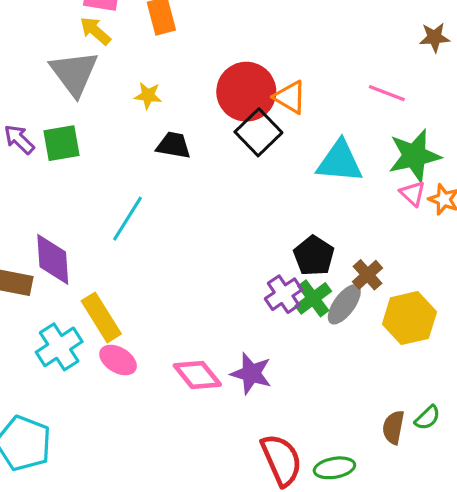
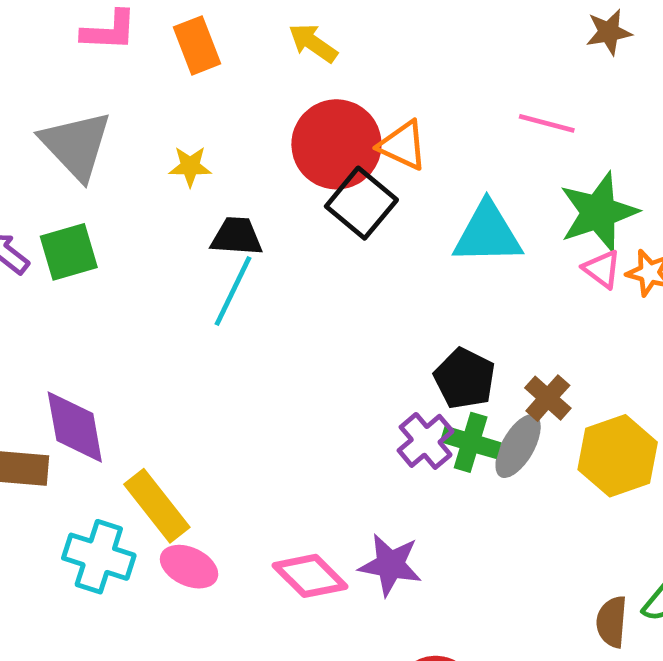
yellow arrow: (95, 31) -> (313, 43), moved
cyan line: (127, 219) -> (233, 291), moved
green cross: (313, 298) -> (471, 442), turned -30
cyan cross: (59, 347) -> (99, 557), turned -33

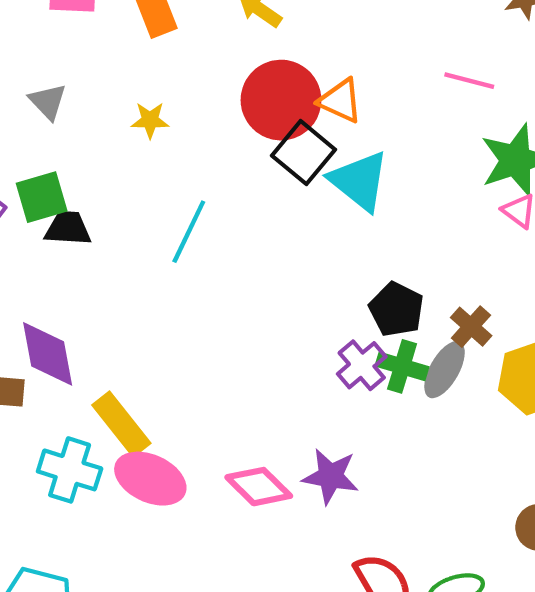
gray triangle: (76, 145) -> (48, 102), size x0.6
cyan triangle: (488, 234) -> (359, 181), moved, turned 40
black trapezoid: (237, 236) -> (68, 228), moved
pink ellipse: (189, 567) -> (150, 479), size x1.4

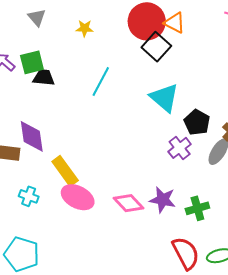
cyan triangle: (359, 181) -> (164, 98), moved
green cross: (402, 366) -> (197, 208), moved, turned -35
cyan cross: (70, 470) -> (29, 196), moved, size x0.7

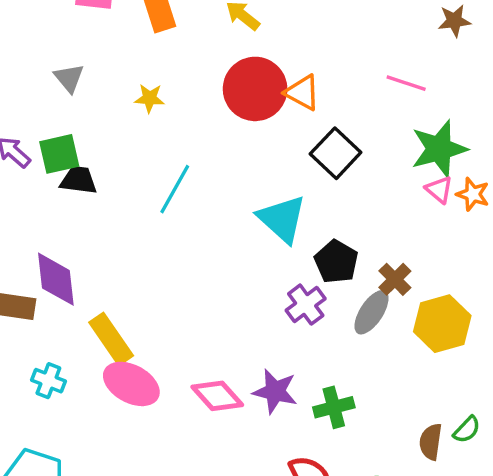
black square: (156, 47) -> (336, 153), moved

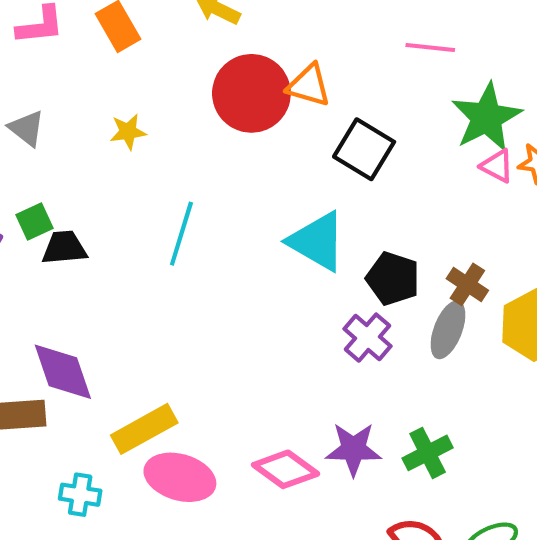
green square: (59, 154) -> (35, 221), size x0.7
yellow rectangle: (111, 339) -> (144, 429), turned -72

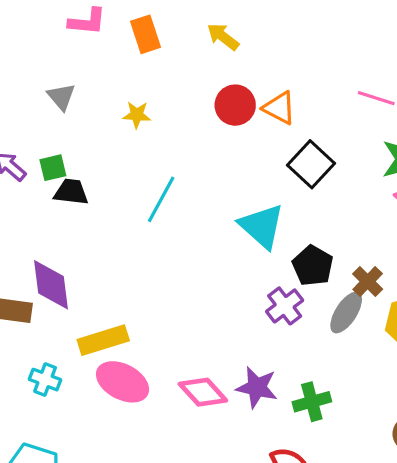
red circle: (251, 93) -> (235, 105), size x0.7

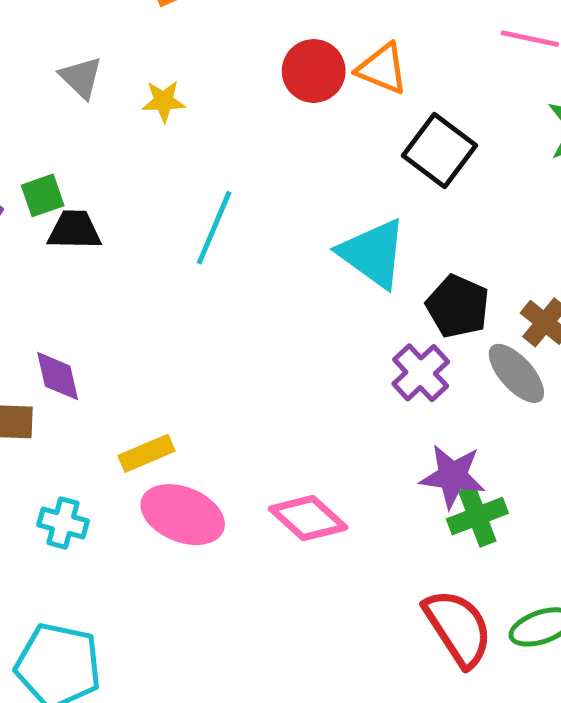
gray triangle: (61, 97) -> (81, 77), moved
purple diamond: (51, 285) -> (58, 376), size x0.7
gray ellipse: (346, 313) -> (516, 373), turned -69
yellow rectangle: (103, 340) -> (146, 453), size x0.7
purple star: (257, 387) -> (452, 476), moved

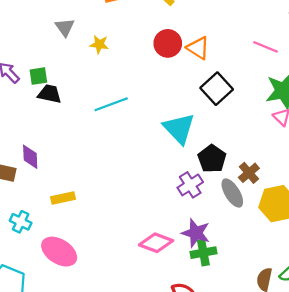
cyan line: (214, 228) -> (111, 104), turned 36
pink ellipse: (183, 515) -> (59, 252), moved
pink diamond: (308, 518) -> (156, 243), moved, turned -32

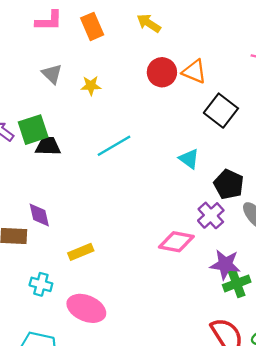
green square: (38, 76) -> (33, 130), size x1.5
cyan triangle: (179, 128) -> (189, 159), size x0.6
pink diamond: (156, 243) -> (176, 242), moved

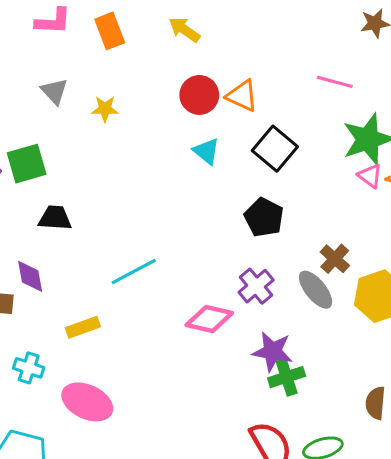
black trapezoid: (48, 146) -> (55, 218), moved
cyan line: (114, 146) -> (134, 271), moved
cyan triangle: (189, 159) -> (206, 151), moved
black pentagon: (229, 184) -> (264, 217), moved

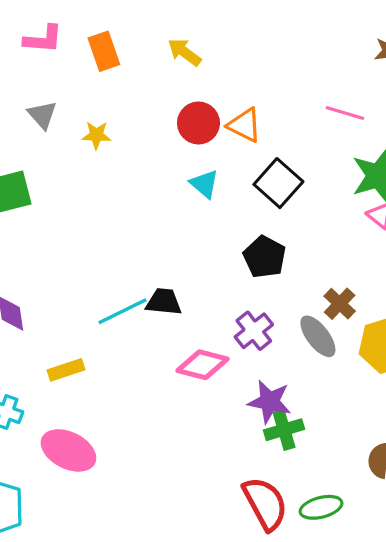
black trapezoid: (55, 218) -> (164, 302), moved

